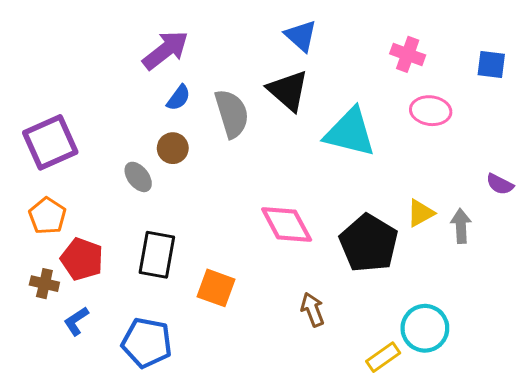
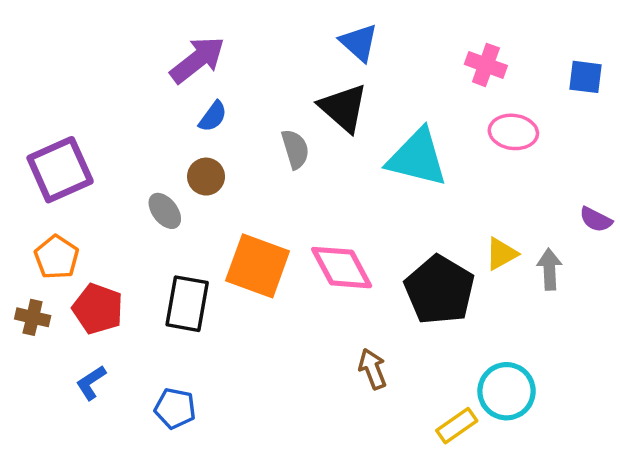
gray semicircle: (232, 114) -> (295, 149), moved, size x0.7
brown cross: (44, 284) -> (33, 317), moved
orange square: (216, 288) -> (258, 266), moved, size x1.4
blue pentagon: (147, 343) -> (175, 408), size x0.7

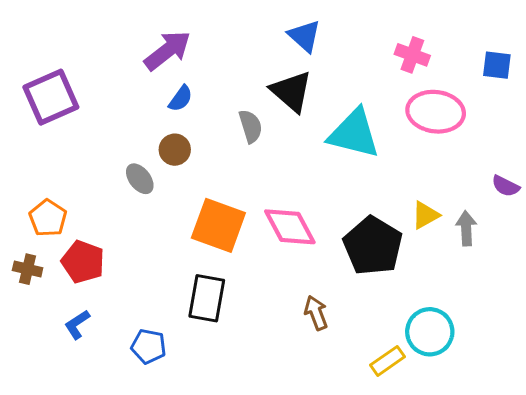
pink ellipse: (513, 132) -> (436, 112), size x1.4
purple square: (60, 170) -> (51, 97), moved
black rectangle: (187, 304) -> (207, 298), moved

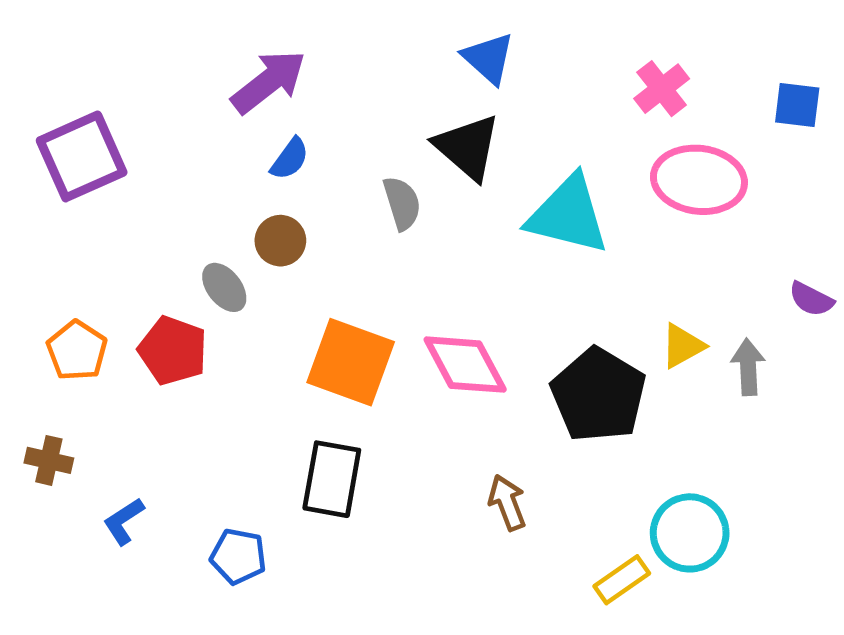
pink cross: (412, 55) -> (662, 89), turned 32
red pentagon: (83, 262) -> (173, 351), moved
brown cross: (28, 269) -> (49, 460), moved

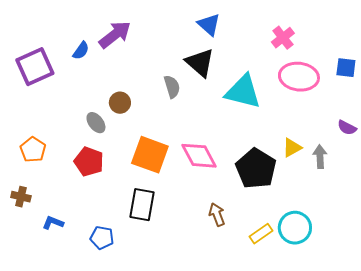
blue square: (797, 105) -> (346, 68), moved
blue semicircle: (290, 159) -> (81, 51), moved
red pentagon: (173, 351) -> (89, 162), moved
blue L-shape: (124, 521) -> (53, 223), turned 55
yellow rectangle: (622, 580) -> (261, 234), moved

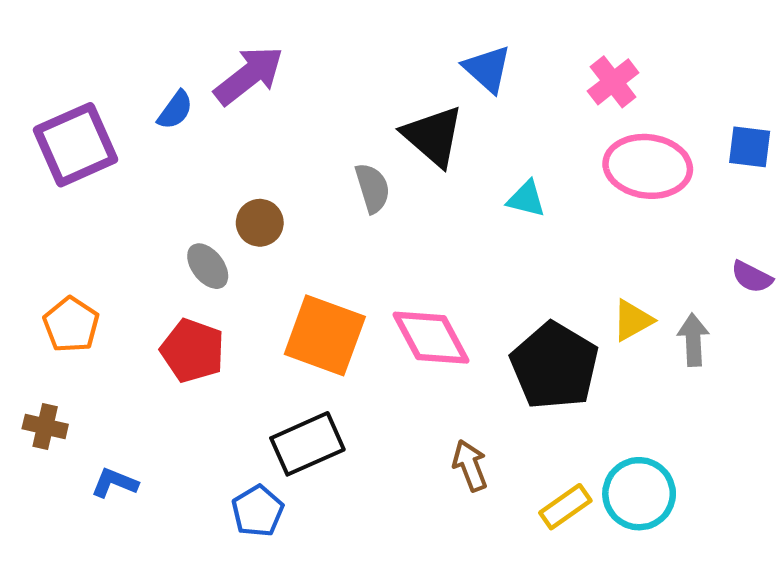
blue triangle: (209, 25) -> (487, 69), moved
cyan triangle: (243, 92) -> (526, 199), size x0.5
black rectangle: (142, 205) -> (307, 444), turned 56
blue pentagon: (102, 238) -> (258, 511), moved, turned 30

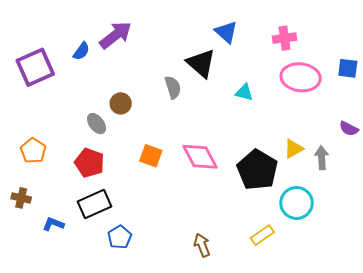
pink cross: (613, 82) -> (284, 38), turned 30
orange square: (325, 335) -> (151, 156), size x0.6
black rectangle: (307, 444) -> (94, 204), moved
brown arrow: (470, 466) -> (202, 245), moved
cyan circle: (639, 494) -> (297, 203), moved

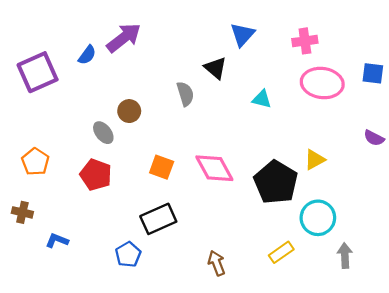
blue triangle: (226, 32) -> (242, 35), turned 30
black triangle: (201, 63) -> (215, 68), size x0.7
gray arrow: (322, 158) -> (345, 256), moved
black rectangle: (94, 204) -> (158, 219), moved

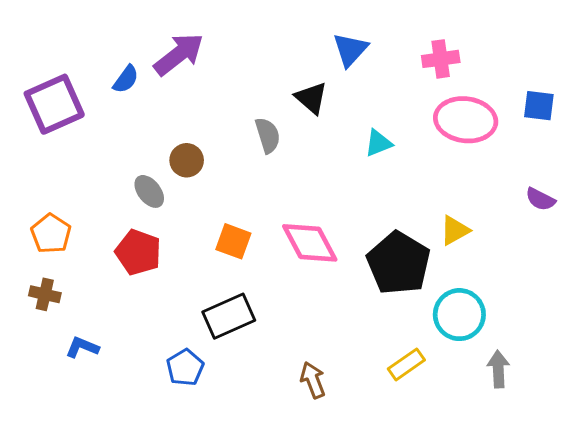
cyan triangle: (262, 99) -> (378, 143), turned -36
brown cross: (22, 212) -> (45, 294), moved

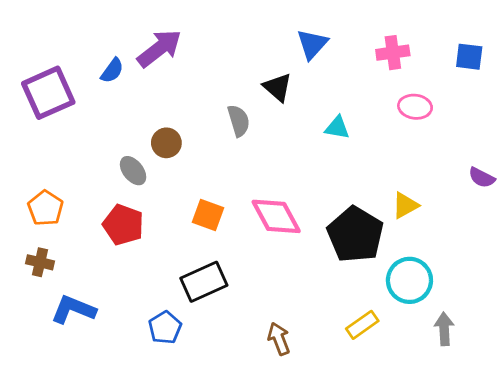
blue square: (539, 106) -> (469, 57), moved
pink ellipse: (466, 120) -> (415, 107), size x0.6
cyan triangle: (378, 143) -> (337, 128), turned 32
blue L-shape: (82, 347) -> (73, 310), size x1.5

